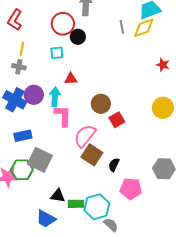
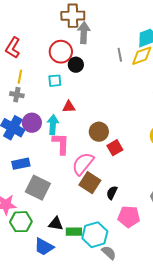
green hexagon: (22, 170) -> (21, 222), moved

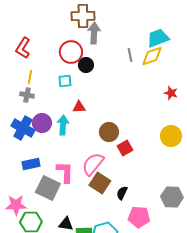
pink L-shape: (61, 144) -> (65, 172), moved

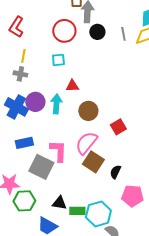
black circle: (86, 65) -> (97, 32), moved
brown circle: (109, 132) -> (88, 111), moved

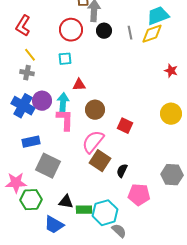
yellow line: (23, 56) -> (30, 55), turned -48
red square: (118, 127) -> (125, 126), turned -35
pink L-shape: (58, 151) -> (65, 120), moved

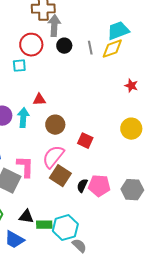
cyan square: (65, 59) -> (19, 66), moved
pink L-shape: (65, 120) -> (25, 167), moved
pink pentagon: (139, 195) -> (99, 186), moved

